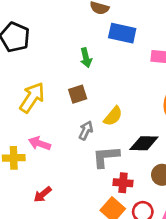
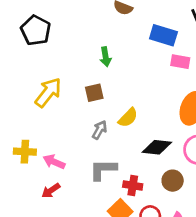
blue rectangle: (122, 33) -> (163, 35), moved
pink arrow: (40, 143) -> (54, 162), moved
gray L-shape: (106, 157) -> (103, 170), moved

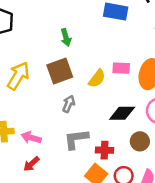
pink rectangle: (180, 62) -> (121, 68), moved
brown square: (94, 93) -> (60, 71), size x1.5
yellow semicircle: (128, 118) -> (97, 79), moved

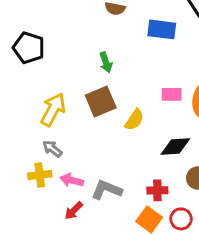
yellow semicircle: (97, 79) -> (134, 120), moved
gray arrow: (69, 104) -> (52, 149), moved, turned -72
gray L-shape: (76, 139) -> (107, 190), moved, turned 32

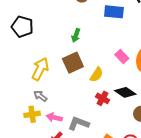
green arrow: (106, 62) -> (76, 35), turned 40
pink rectangle: (172, 94) -> (122, 57), turned 48
black diamond: (175, 147) -> (125, 92), turned 40
red cross: (157, 190) -> (102, 98), moved, turned 32

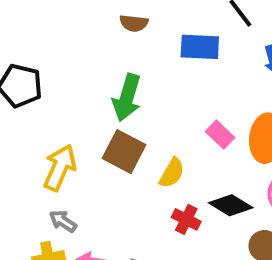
green arrow: (76, 35) -> (127, 98), size x1.6
brown square: (73, 63) -> (124, 152), turned -35

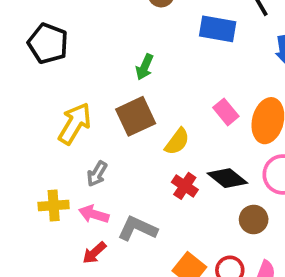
green arrow: (127, 98) -> (145, 67), size x0.6
brown square: (124, 152) -> (136, 116), turned 30
gray arrow: (63, 221) -> (97, 174), moved, turned -100

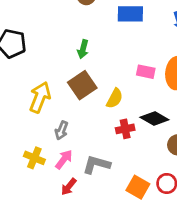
pink rectangle: (226, 112) -> (146, 72), turned -30
red cross: (185, 186) -> (125, 129), turned -36
yellow cross: (54, 205) -> (34, 158), turned 36
pink arrow: (94, 214) -> (64, 159), turned 120

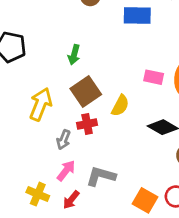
green arrow: (83, 49) -> (74, 55), moved
red cross: (125, 129) -> (87, 124), moved
yellow cross: (34, 158) -> (38, 194), moved

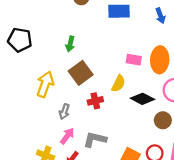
yellow semicircle: (120, 106) -> (118, 84), moved
red cross: (87, 124) -> (95, 101), moved

